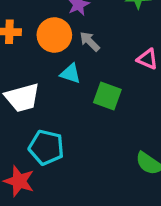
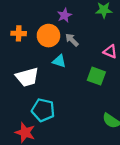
green square: (107, 96) -> (96, 76), moved

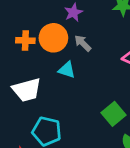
orange cross: (19, 33) -> (25, 40), moved
green square: (96, 76) -> (113, 114), moved, turned 30

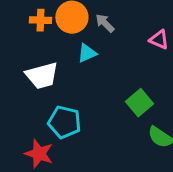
cyan triangle: (67, 70) -> (87, 53), turned -42

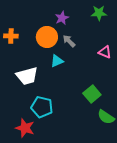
orange cross: (40, 20) -> (11, 36), moved

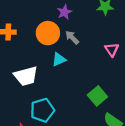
pink triangle: (105, 52) -> (112, 50), turned 32
cyan pentagon: (42, 107) -> (42, 110), turned -30

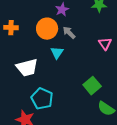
cyan triangle: (59, 59) -> (57, 53), turned -32
cyan pentagon: (42, 110) -> (42, 99), turned -30

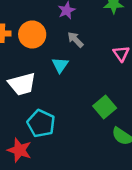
orange circle: (47, 29) -> (32, 35), moved

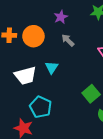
cyan triangle: (60, 65) -> (52, 68), moved

